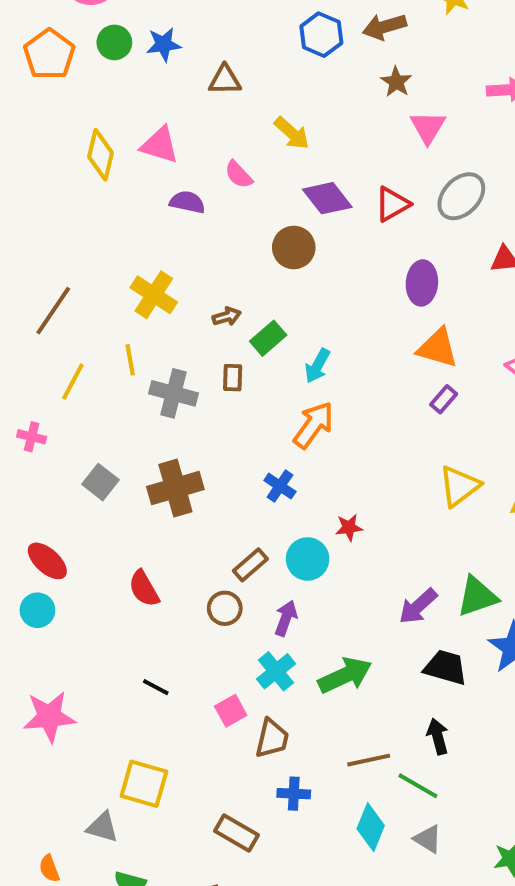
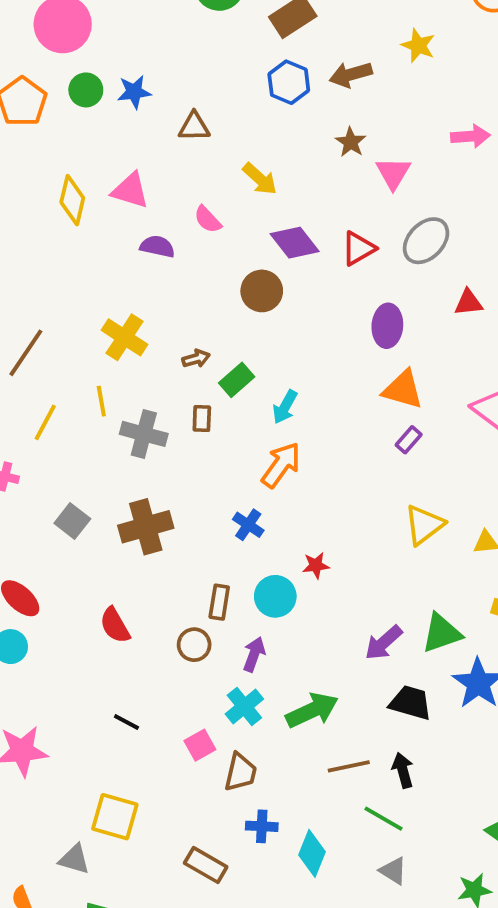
brown star: (396, 82) -> (351, 142), moved
brown rectangle: (250, 565) -> (219, 602), turned -40
brown line: (369, 760) -> (349, 766), moved
cyan diamond: (371, 827) -> (312, 853), moved

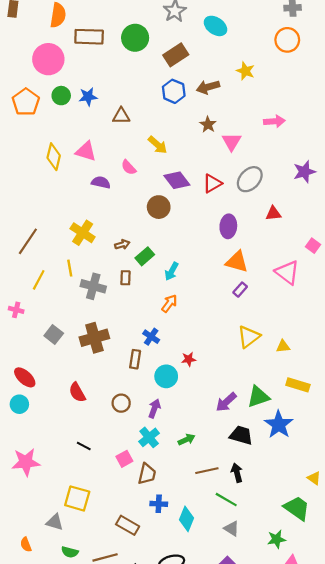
orange arrow: (281, 465) -> (169, 303), size x0.7
brown rectangle: (219, 602) -> (135, 359), moved
green arrow: (312, 710) -> (187, 440), size x0.6

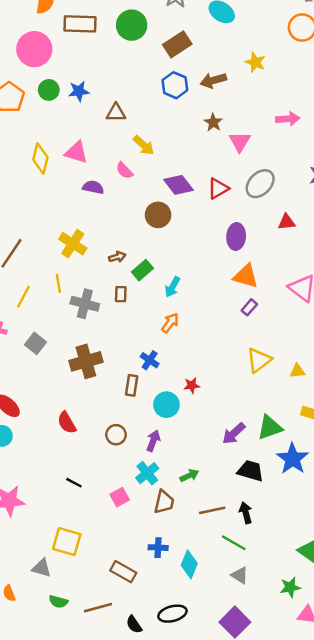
yellow arrow: (158, 145) -> (144, 145), moved
gray square: (54, 335) -> (36, 343), moved
brown trapezoid: (147, 474) -> (164, 502), moved

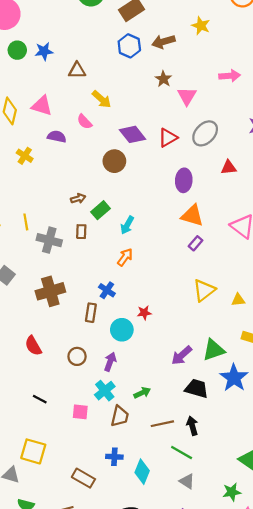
yellow cross: (73, 244) -> (25, 156), moved, size x0.7
pink square: (120, 497) -> (80, 412), turned 35

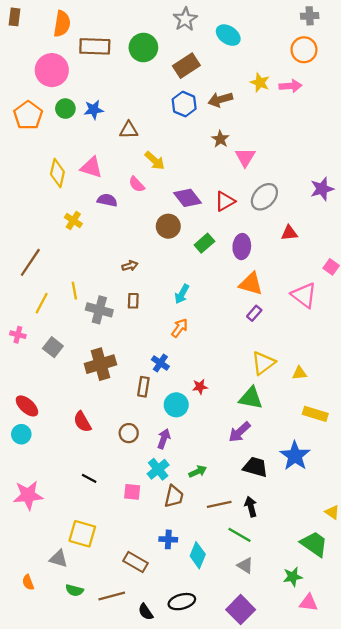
pink arrow: (230, 76) -> (290, 86), moved
green rectangle: (101, 210) -> (204, 243), moved
green triangle: (214, 350) -> (251, 398), moved, turned 30

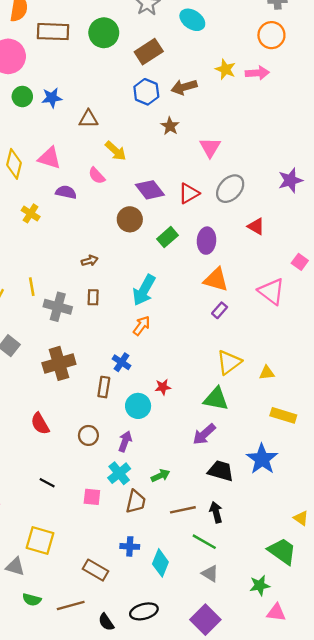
brown star: (220, 139) -> (170, 126), moved
red triangle: (289, 233) -> (256, 226), turned 36
cyan arrow: (182, 294) -> (144, 290), size x1.5

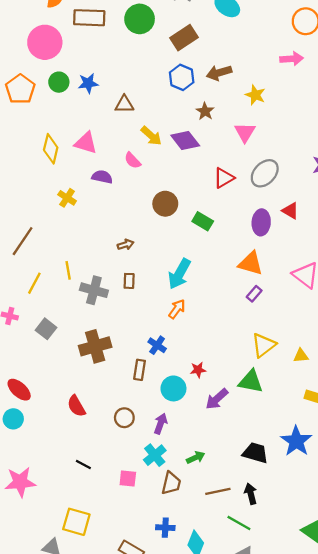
yellow star: (225, 69) -> (255, 95), moved
purple diamond: (150, 190) -> (185, 141), moved
green rectangle: (168, 237) -> (203, 221), turned 72
purple ellipse: (207, 241) -> (261, 222), moved
purple arrow: (204, 434) -> (217, 399), moved

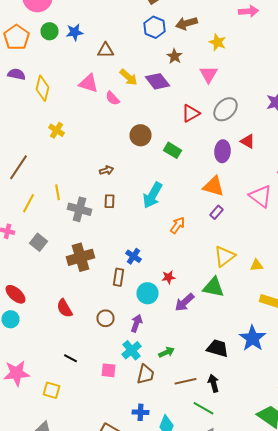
pink triangle: (86, 143) -> (88, 83), moved
purple semicircle: (102, 177) -> (16, 74), moved
orange arrow: (177, 309) -> (178, 225), moved
yellow square: (76, 522) -> (52, 390), moved, size x0.7

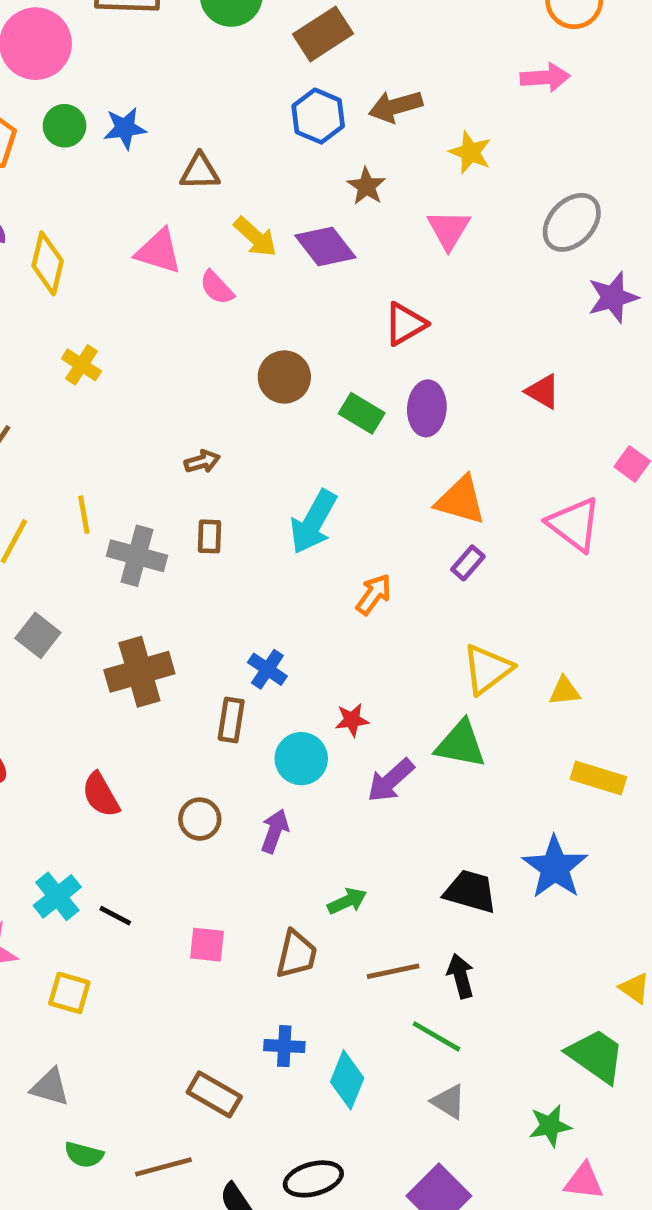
gray ellipse: (226, 109) -> (572, 222), moved
purple ellipse: (222, 151) -> (427, 408), moved
cyan cross: (132, 350) -> (57, 896), moved

